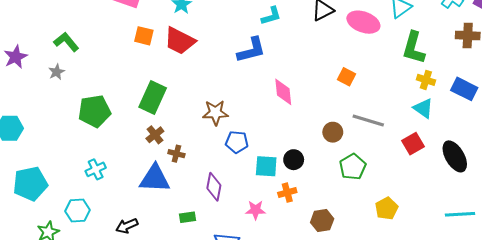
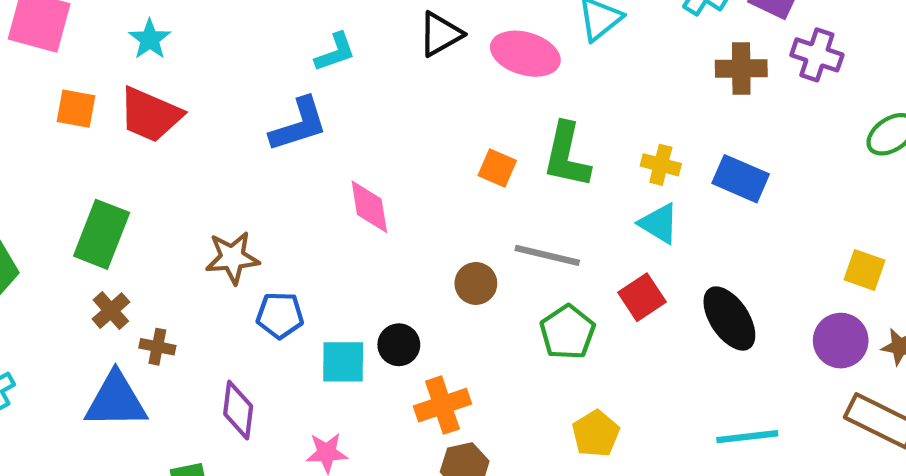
green L-shape: (414, 48) -> (567, 155), moved
green pentagon: (353, 167) -> (567, 332), moved
orange cross: (287, 193) -> (442, 405), moved, size x1.4

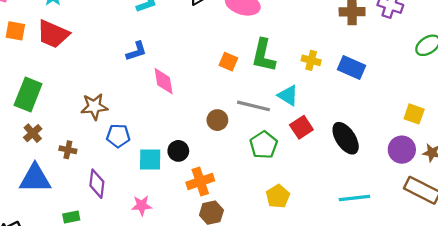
blue L-shape: (299, 125) -> (136, 51), moved, size x0.7
cyan triangle: (659, 223) -> (288, 95), moved
brown cross: (157, 347) -> (68, 150), moved

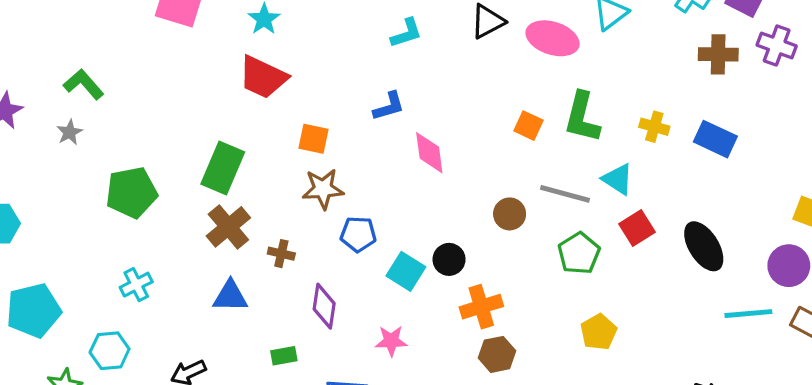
orange square: (15, 31) -> (313, 139), moved
brown cross: (33, 133) -> (228, 227), size x1.5
cyan square: (150, 159) -> (406, 271), turned 30
blue triangle: (35, 179) -> (230, 296), size x0.7
cyan line: (354, 198) -> (748, 314), moved

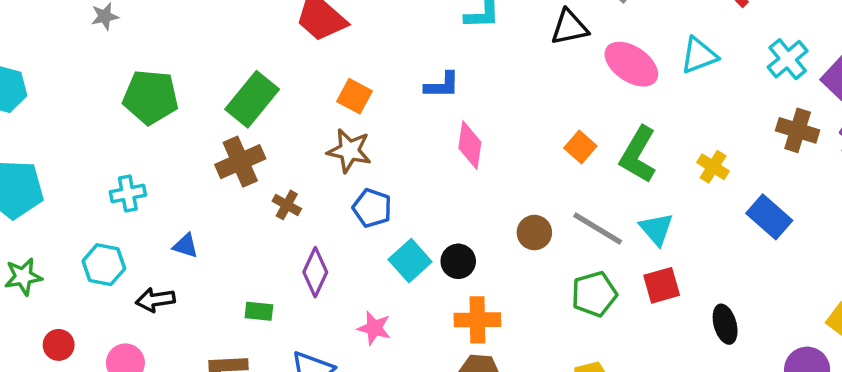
yellow cross: (654, 127) -> (713, 167), moved
black ellipse: (704, 246) -> (725, 324), size x0.7
blue triangle: (230, 296) -> (186, 246), moved, size x0.7
cyan hexagon: (110, 351) -> (104, 265), moved

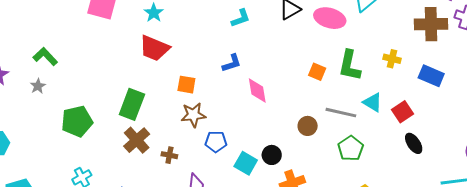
brown cross: (798, 130) -> (431, 24), size x1.4
red square: (662, 285) -> (402, 112), moved
black ellipse: (725, 324) -> (414, 143), moved

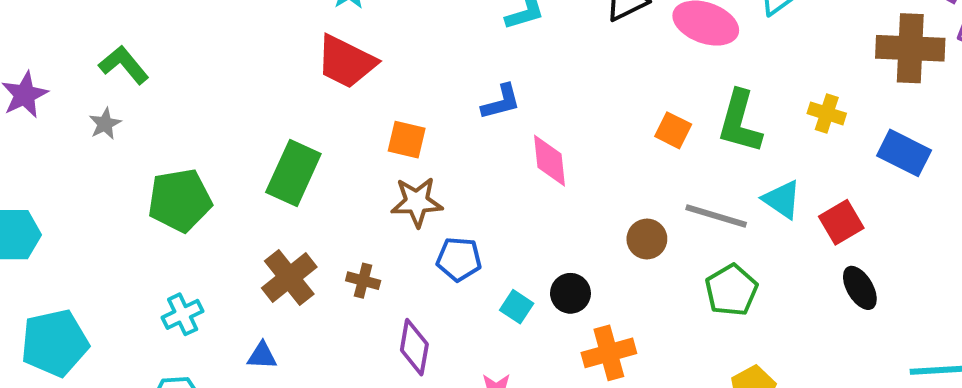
brown cross: (137, 140) -> (289, 278), moved
cyan square: (246, 163) -> (517, 307), size x0.7

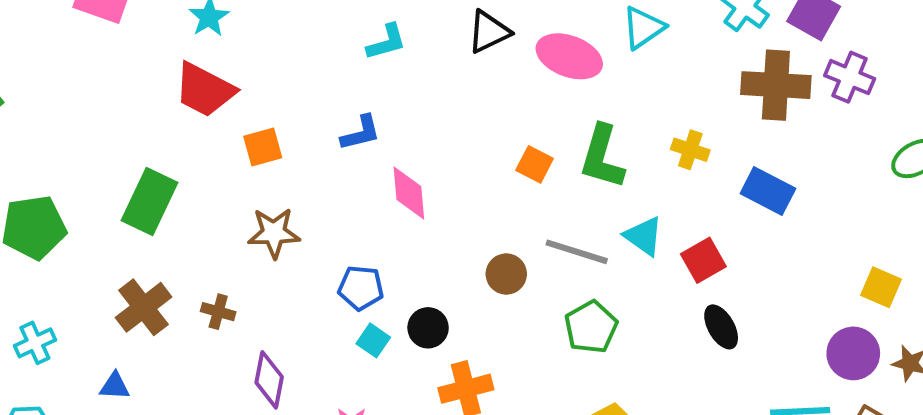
orange square: (407, 140) -> (263, 147), moved, turned -30
blue pentagon: (459, 259) -> (361, 288), moved

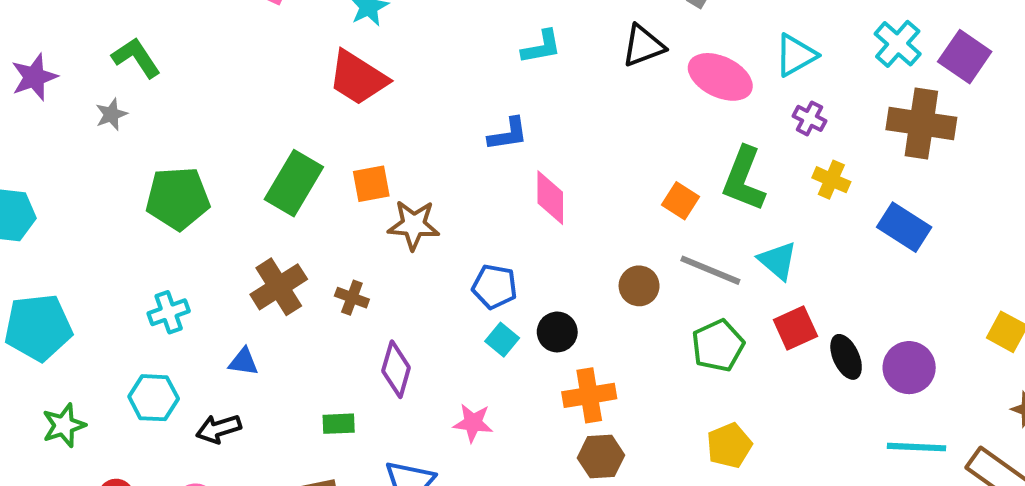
purple cross: (850, 77) -> (809, 118), moved, size x0.7
orange square: (263, 147) -> (371, 184), moved
orange square: (535, 164) -> (680, 201), moved
red square: (703, 260) -> (795, 328), moved
purple circle: (853, 353) -> (909, 368), moved

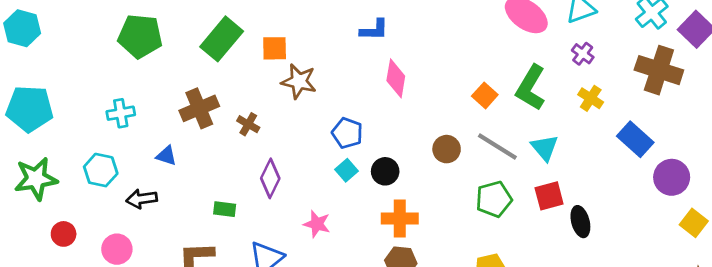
purple circle: (909, 368) -> (672, 177), moved
green star: (64, 425) -> (36, 179), size x1.4

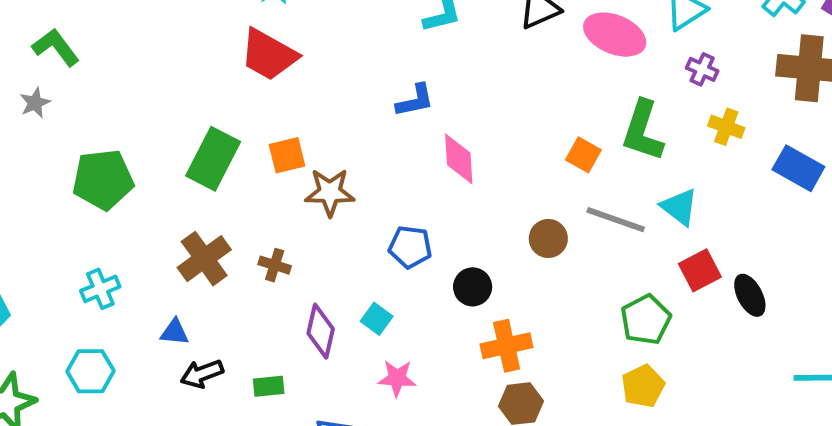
cyan square: (346, 170) -> (377, 319), moved
black arrow: (142, 199) -> (202, 374), moved
green pentagon: (494, 199) -> (646, 320), moved

